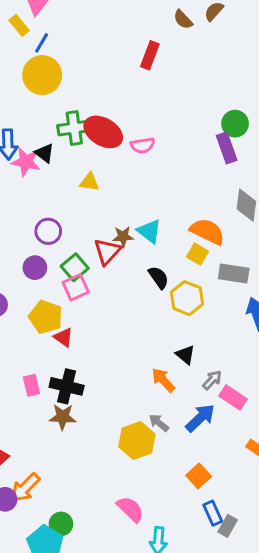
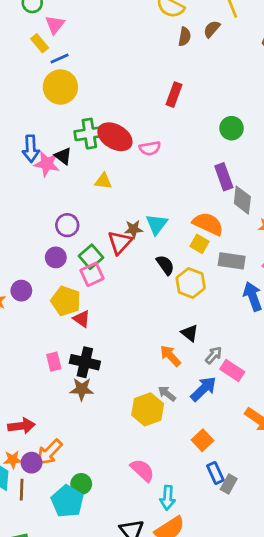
brown semicircle: (183, 20) -> (185, 37), turned -126
blue line: (42, 43) -> (60, 59), turned 36
red rectangle: (150, 55) -> (174, 95), moved
purple rectangle: (227, 148) -> (224, 177), moved
cyan triangle: (149, 231) -> (157, 224), turned 30

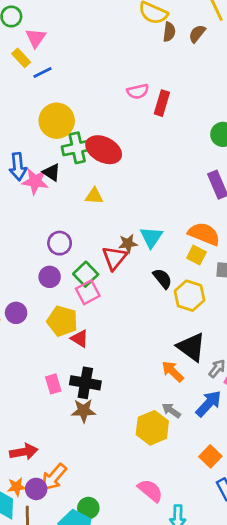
brown semicircle: (185, 37) -> (169, 32), moved
yellow circle: (60, 87) -> (57, 121), moved
pink semicircle: (150, 148) -> (138, 91), moved
black triangle: (190, 333) -> (191, 347), size x1.6

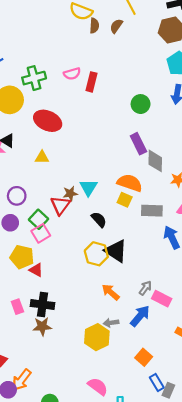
green cross: (77, 148) -> (34, 78), moved
yellow hexagon: (189, 296) -> (96, 254), moved
black triangle: (191, 347) -> (116, 251), moved
gray arrow: (171, 410) -> (111, 323), turned -40

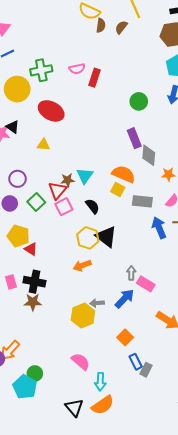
pink square: (41, 233) -> (64, 207), moved
gray arrow: (145, 288) -> (131, 273), turned -40
orange arrow: (111, 292) -> (82, 266), moved, turned -66

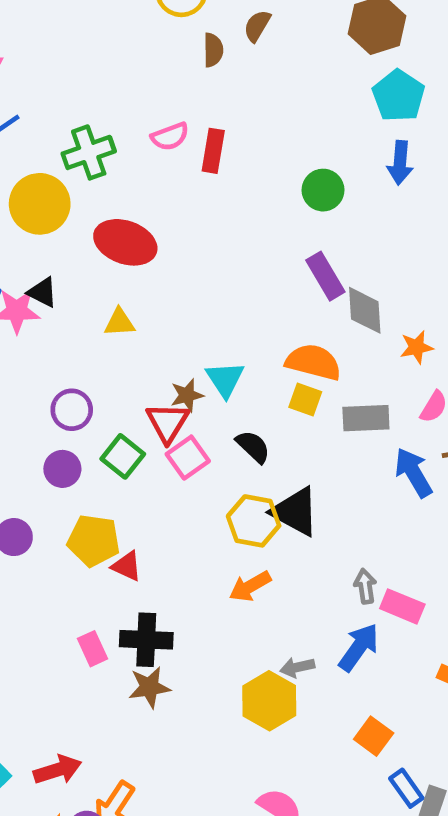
brown semicircle: (101, 25) -> (213, 50), moved

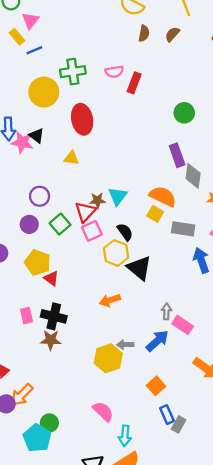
brown semicircle: (257, 26) -> (172, 34), moved
red ellipse: (125, 242) -> (82, 119), turned 48
yellow hexagon: (254, 521) -> (116, 253), moved

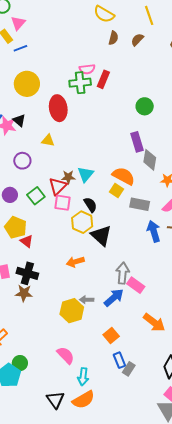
green cross: (73, 72) -> (80, 83), moved
purple circle: (40, 196) -> (22, 161), moved
pink square: (92, 231) -> (62, 203), turned 30
gray arrow: (167, 311) -> (123, 273), size x1.5

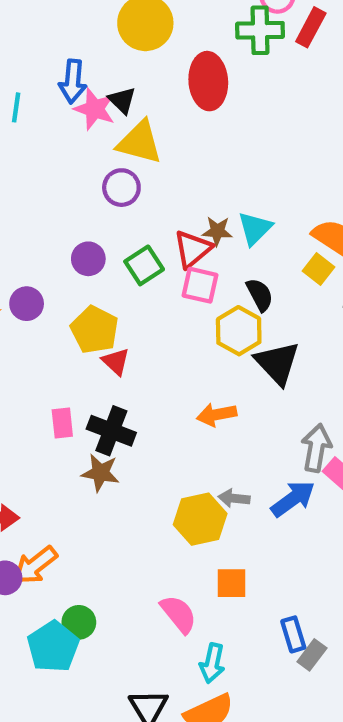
yellow triangle: (48, 140) -> (140, 142), moved, size x1.6
orange square: (111, 336) -> (231, 583), moved, turned 35

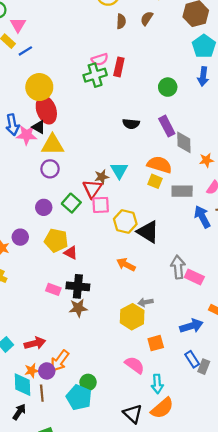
red ellipse: (208, 81) -> (46, 110), moved
black semicircle: (260, 295) -> (131, 124), moved, turned 140
orange arrow: (217, 415) -> (126, 265), turned 54
pink rectangle: (62, 423) -> (53, 289), turned -48
blue arrow: (293, 499) -> (191, 326), moved, turned 35

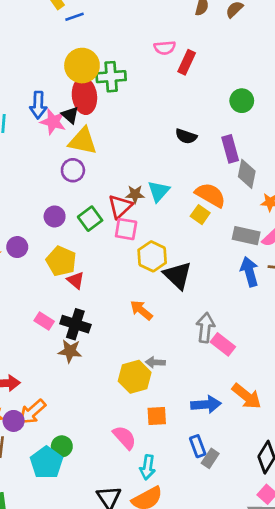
green cross: (95, 75) -> (111, 77), moved
gray rectangle: (182, 191) -> (246, 236), moved

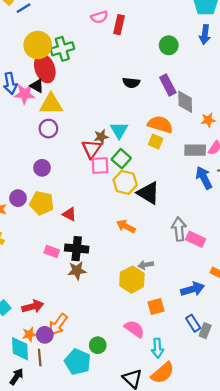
green square: (90, 219) -> (121, 159), moved
yellow pentagon: (61, 261) -> (42, 203), moved
green circle: (62, 446) -> (98, 345), moved

